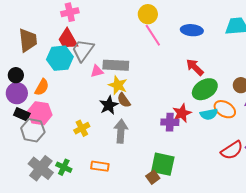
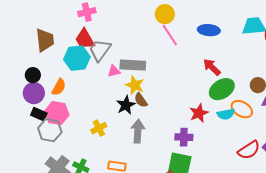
purple cross: (170, 122) -> (184, 137), moved

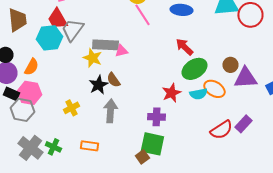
pink triangle: (114, 71) -> (121, 51), moved
yellow star: (135, 85) -> (92, 58), moved

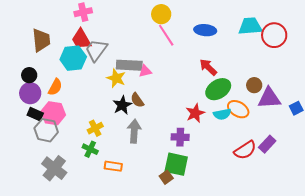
green cross: (53, 147) -> (90, 149), moved

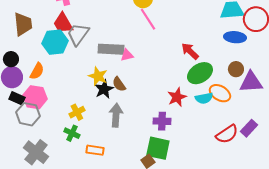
blue ellipse: (205, 30) -> (235, 37), moved
yellow star: (116, 78) -> (98, 76), moved

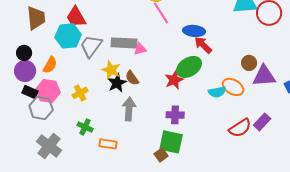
gray trapezoid: (78, 34) -> (91, 46), moved
blue ellipse: (235, 37) -> (194, 31), moved
green ellipse: (200, 73) -> (189, 67), moved
red star: (177, 97) -> (174, 80), moved
yellow cross: (77, 112) -> (80, 93), moved

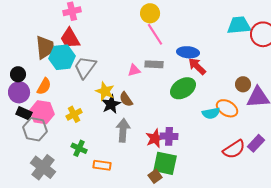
brown trapezoid: (36, 18) -> (45, 47), moved
gray rectangle: (124, 43) -> (154, 64), moved, size x0.7
red star: (174, 80) -> (155, 138), moved

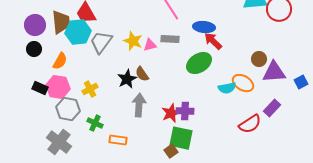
yellow star: (105, 91) -> (133, 41), moved
purple circle: (19, 92) -> (35, 25), moved
gray hexagon: (35, 129) -> (68, 109), moved
purple rectangle: (256, 143) -> (272, 108), moved

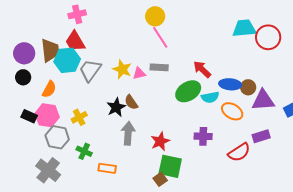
blue ellipse: (204, 27) -> (230, 84), moved
cyan semicircle: (227, 88) -> (210, 97), moved
purple rectangle: (272, 108) -> (261, 136), turned 30
purple cross: (185, 111) -> (203, 136), moved

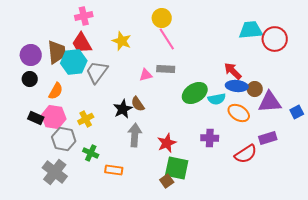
yellow star: (122, 69) -> (122, 41), moved
red arrow: (202, 69) -> (233, 71), moved

